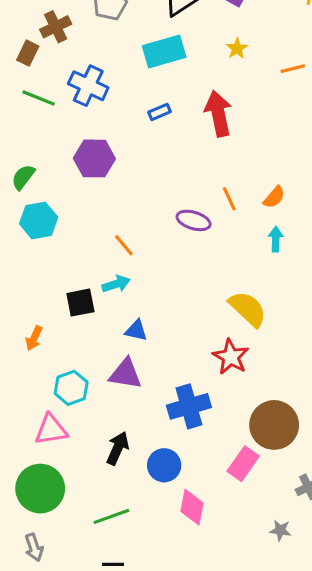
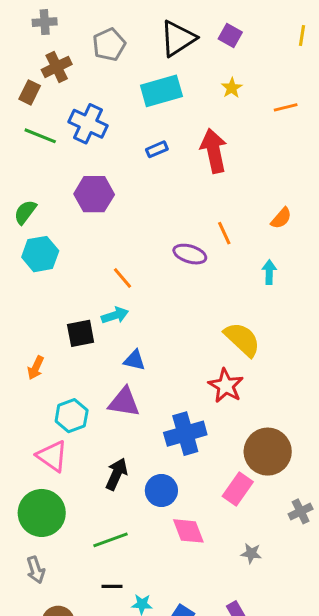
orange semicircle: (274, 197) -> (281, 218), moved
pink triangle: (51, 430) -> (52, 456), turned 44
pink diamond: (192, 507) -> (188, 531), turned -32
gray star: (280, 530) -> (251, 553), moved

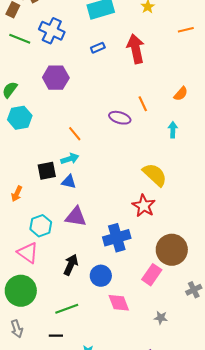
orange line: (286, 107) -> (186, 30), moved
blue triangle: (134, 360) -> (69, 182), moved
black line: (112, 586) -> (56, 336), moved

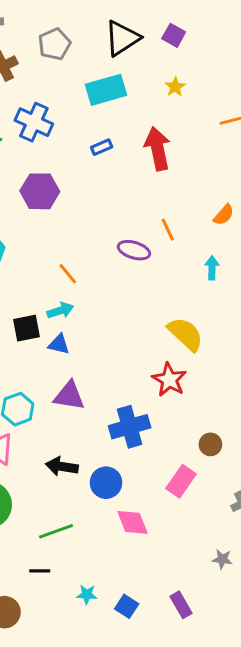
brown circle: (172, 250) -> (210, 444), size x0.5
black arrow: (71, 265) -> (62, 466), turned -105
gray star: (161, 318) -> (222, 559), moved

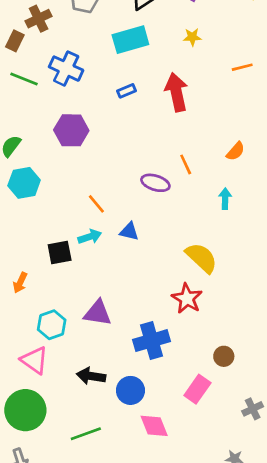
yellow star: (175, 87) -> (192, 37), turned 30
blue triangle: (59, 344) -> (129, 231), moved

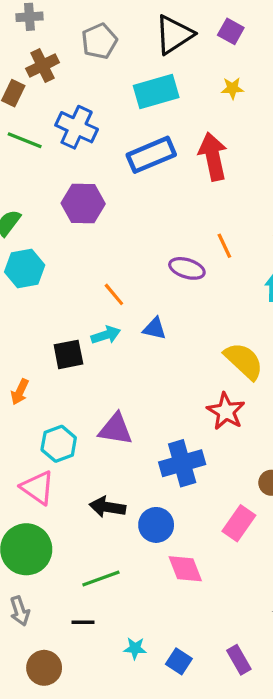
blue rectangle: (127, 91) -> (151, 155), size x2.0

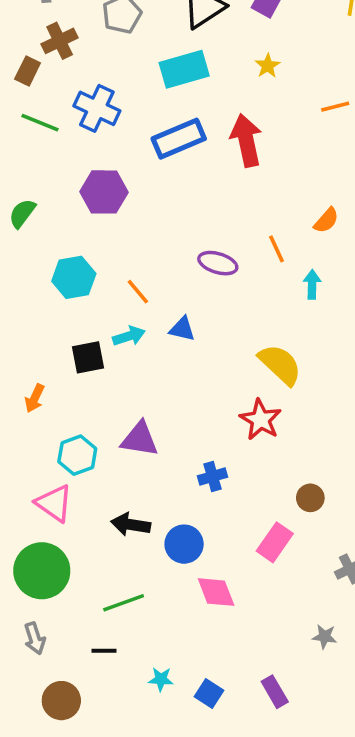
yellow star: (232, 88) -> (268, 66), turned -30
orange line: (224, 246) -> (277, 249), moved
cyan hexagon: (25, 268) -> (74, 277), moved
blue cross: (182, 463) -> (212, 476), size x0.6

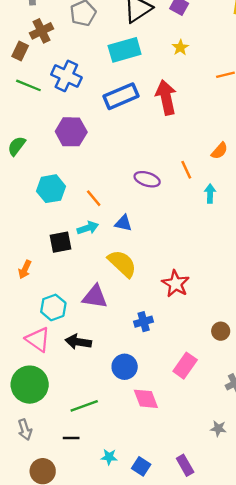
yellow semicircle: (280, 364) -> (122, 263), moved
brown circle: (310, 498) -> (221, 331), moved
black arrow: (131, 525) -> (78, 342), moved

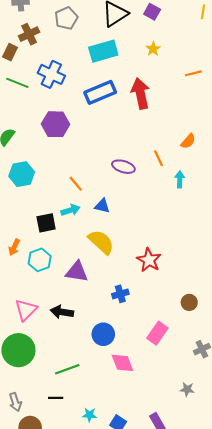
cyan hexagon: (51, 189) -> (22, 174), moved
cyan hexagon: (53, 307) -> (40, 260), moved
pink triangle: (38, 339) -> (26, 310), turned 40
gray arrow: (25, 430) -> (15, 402), moved

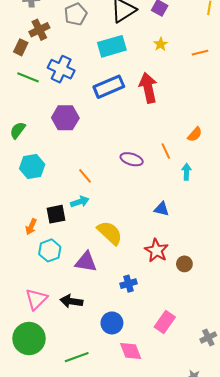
orange line: (193, 73) -> (200, 53), moved
blue triangle: (102, 206) -> (162, 209), moved
orange arrow: (14, 247) -> (31, 227), moved
brown circle: (189, 302) -> (184, 264), moved

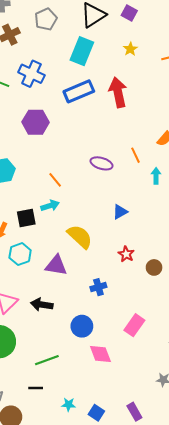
cyan rectangle: (112, 46) -> (82, 51), turned -52
blue triangle: (162, 209) -> (120, 212), moved, turned -42
red star: (156, 250) -> (126, 254), size x0.7

